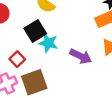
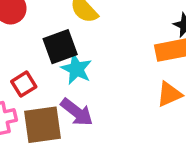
purple arrow: (81, 56) -> (77, 112), moved

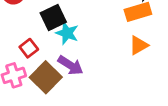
brown square: (43, 125) -> (46, 77), turned -32

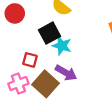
red square: (29, 48) -> (30, 60), turned -35

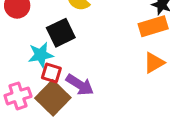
cyan star: (62, 46) -> (41, 55), moved, turned -30
red square: (30, 60) -> (51, 73), moved

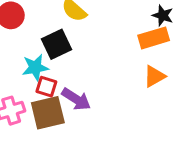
brown square: (53, 98) -> (48, 113), turned 32

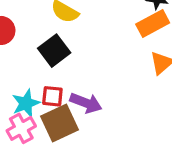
cyan star: (35, 67) -> (26, 103), moved

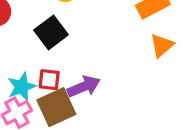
purple arrow: (86, 103) -> (84, 87), turned -44

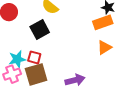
purple arrow: (84, 87) -> (75, 80), moved

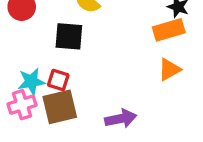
black square: (40, 30) -> (69, 36), turned 30

